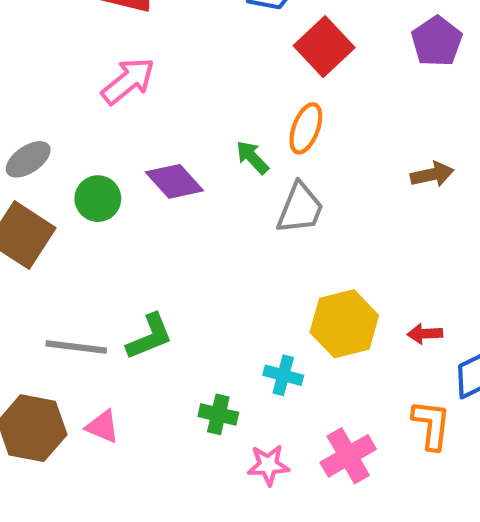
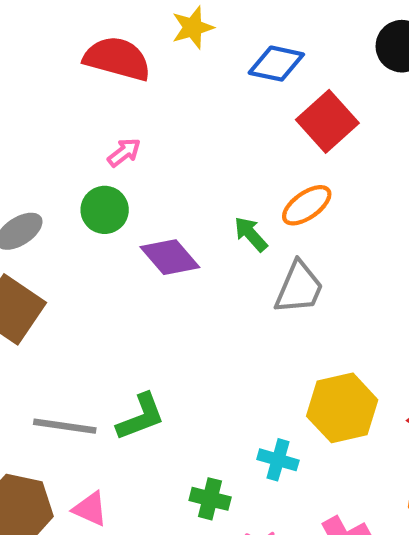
pink arrow: (128, 81) -> (124, 152), size x0.6
orange ellipse: (306, 128) -> (307, 205), turned 33
green circle: (98, 199) -> (105, 210), moved

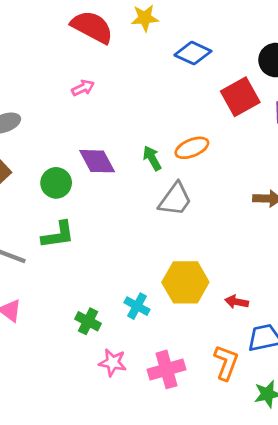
red square: (327, 121) -> (240, 97), moved
green circle: (105, 210) -> (56, 183), moved
green L-shape: (141, 417) -> (58, 235), moved

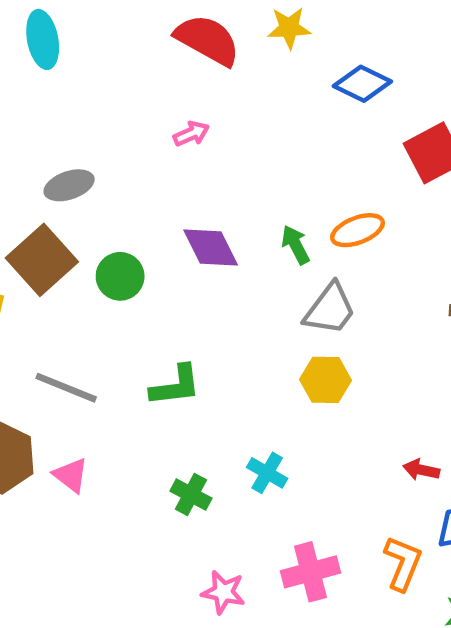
green circle: (56, 183) -> (120, 276), moved
green L-shape: (58, 235) -> (176, 386), moved
yellow hexagon: (185, 282) -> (325, 380), moved, size x0.7
pink star: (113, 363) -> (223, 592), moved

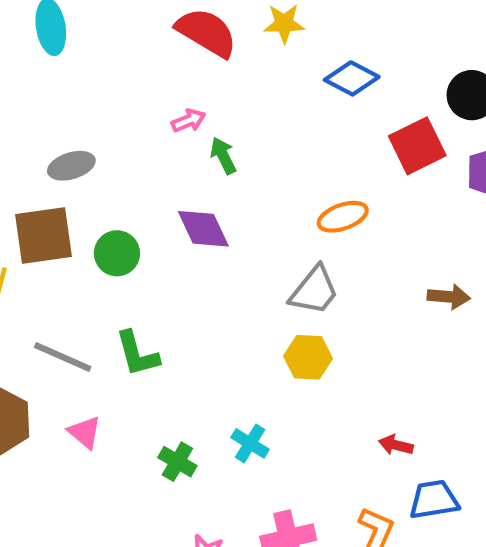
green arrow: (296, 245) -> (223, 156), moved
brown square: (42, 260) -> (44, 235), turned 32
green L-shape: (176, 386) -> (137, 354), moved, turned 80
pink triangle: (71, 475) -> (85, 432), moved

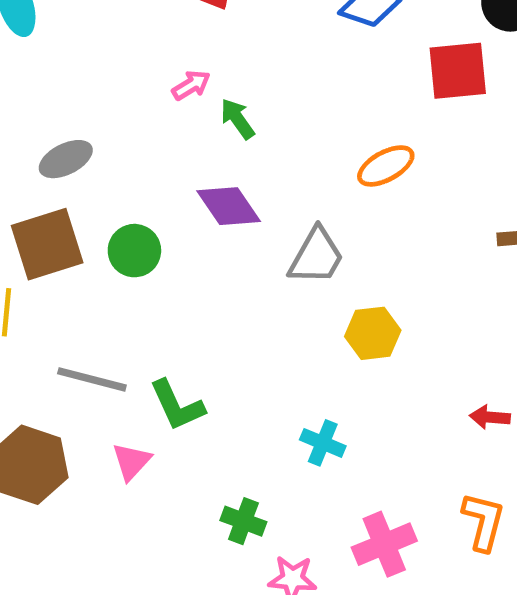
red square: (417, 146) -> (458, 71), turned 30
gray trapezoid: (314, 291) -> (316, 256), moved
green L-shape: (137, 354) -> (177, 405), moved
pink triangle: (85, 432) -> (131, 462), turned 42
green cross: (177, 462) -> (243, 521), moved

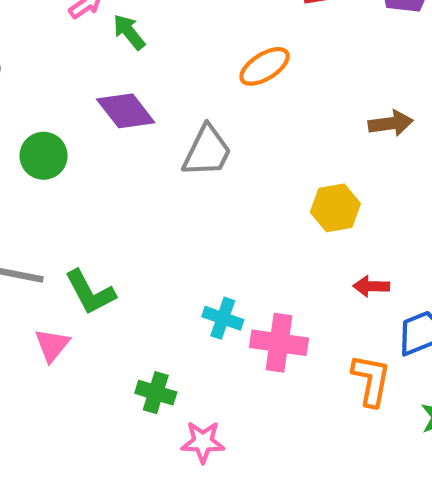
yellow hexagon: (373, 333) -> (335, 208), moved
pink cross: (384, 544) -> (279, 343), moved, turned 34

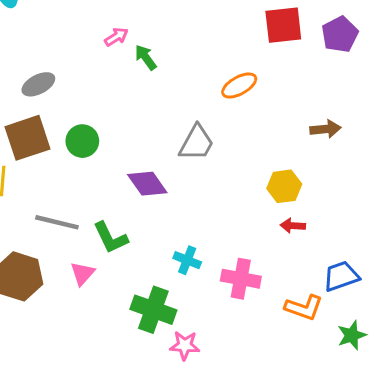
purple diamond: (126, 111) -> (147, 184), moved
red arrow: (371, 286) -> (293, 226), moved
cyan cross: (223, 318) -> (187, 260), moved
orange L-shape: (371, 380) -> (304, 308), turned 96
green cross: (156, 393) -> (153, 310), size x1.6

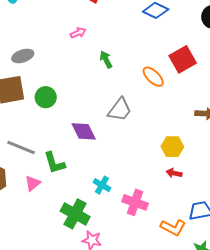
red square: (283, 25) -> (183, 59), moved, turned -32
green arrow: (146, 57) -> (106, 60), moved
orange ellipse: (239, 86) -> (153, 77), turned 65

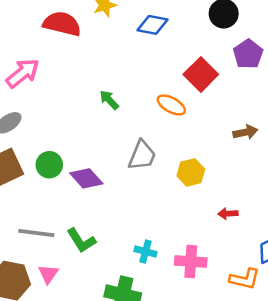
pink arrow: (78, 33) -> (23, 73), moved, size x1.8
purple diamond: (84, 131) -> (86, 178), moved
yellow hexagon: (172, 147) -> (191, 172), moved
pink triangle: (33, 183) -> (48, 274), moved

